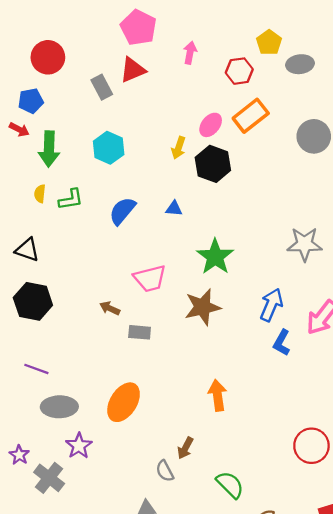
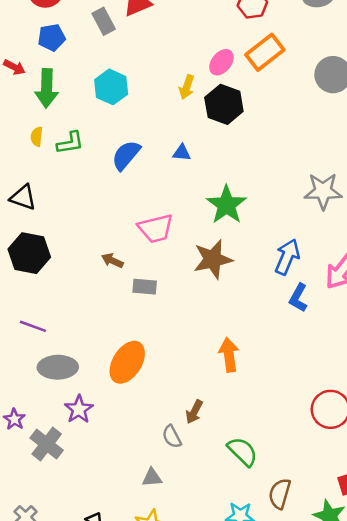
blue pentagon: (31, 101) -> (52, 37), moved

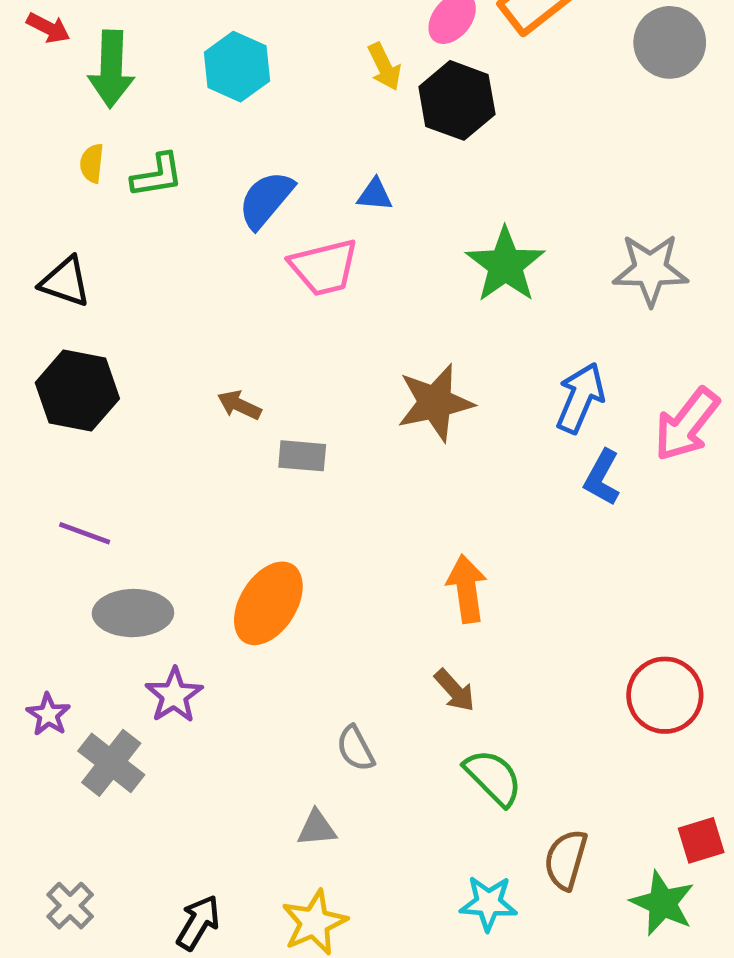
yellow arrow: (187, 87) -> (384, 67), turned -45
green star: (226, 205) -> (505, 265), moved
pink trapezoid: (156, 228) -> (324, 267), moved
brown arrow: (194, 412) -> (455, 690), moved, turned -70

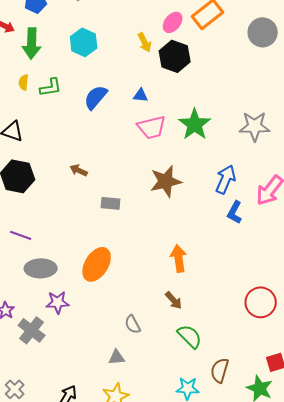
pink trapezoid: (324, 267) -> (152, 127), moved
brown arrow: (239, 405) -> (79, 170), moved
purple star: (174, 695) -> (58, 302), turned 30

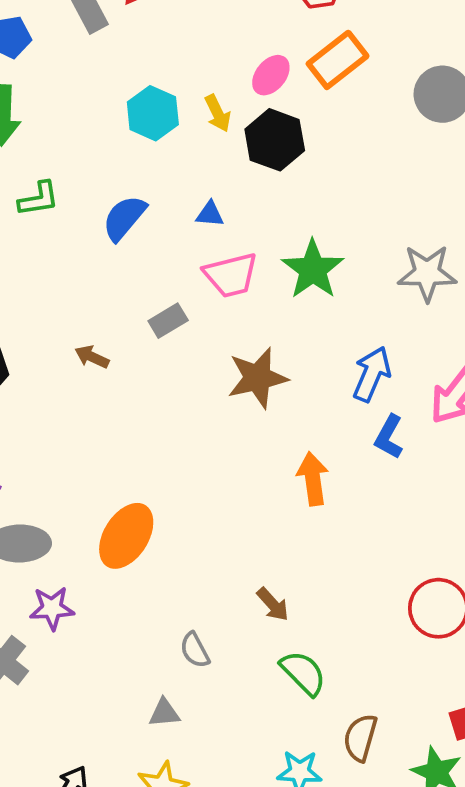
cyan hexagon: (84, 42) -> (153, 113), moved
gray rectangle: (111, 203) -> (168, 321), moved, turned -36
orange arrow: (179, 258) -> (313, 479), moved

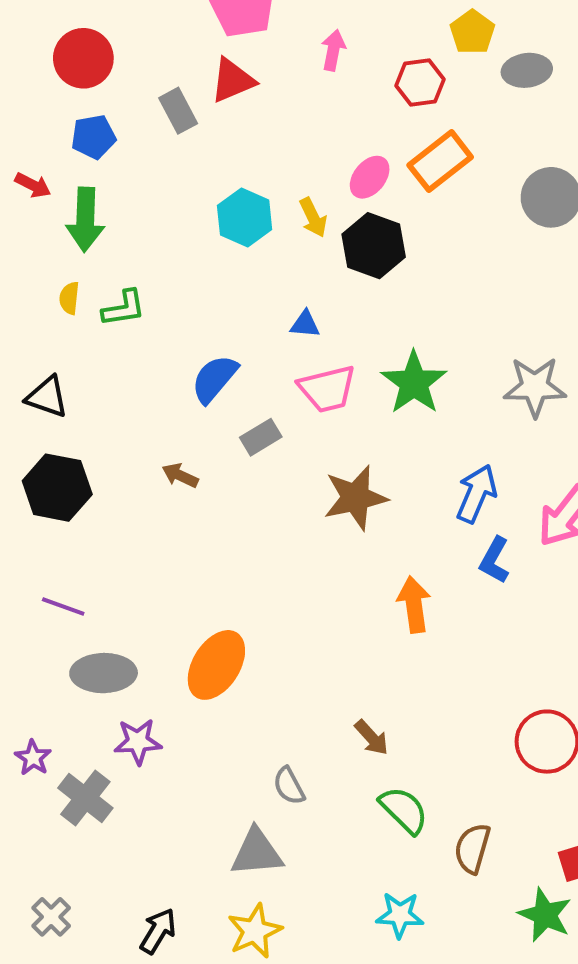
blue semicircle: (124, 218) -> (214, 379), moved
gray triangle: (164, 713) -> (257, 852), size x1.6
brown semicircle: (360, 738) -> (472, 848), moved

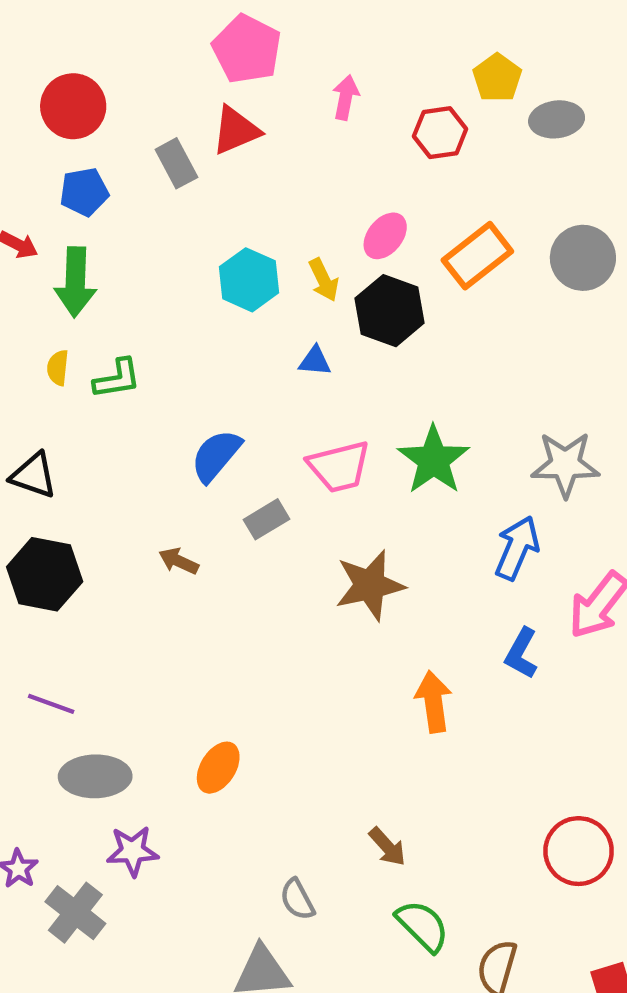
orange rectangle: (440, 161) -> (477, 256), moved
blue triangle: (305, 324) -> (315, 361), moved
blue arrow: (476, 494) -> (517, 548), moved
orange ellipse: (216, 665) -> (218, 768), size x0.7

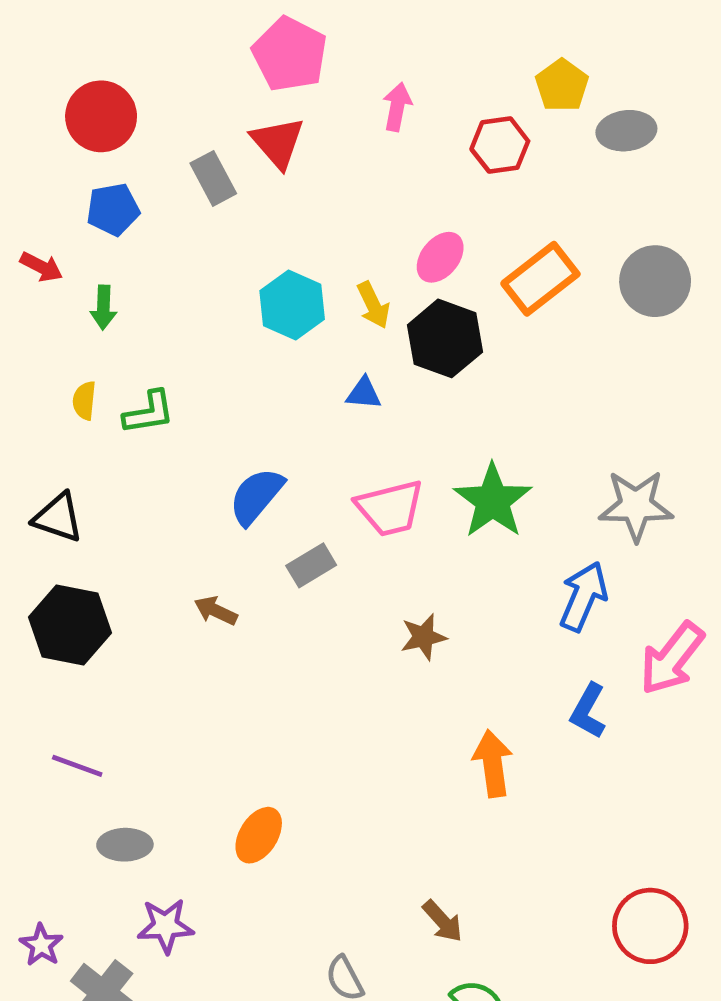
red triangle: (236, 130) -> (278, 143), turned -48
green arrow: (75, 282) -> (103, 307), size x0.6
brown star: (370, 585) -> (423, 637), size x0.6
gray ellipse: (95, 776) -> (125, 845), size x0.7

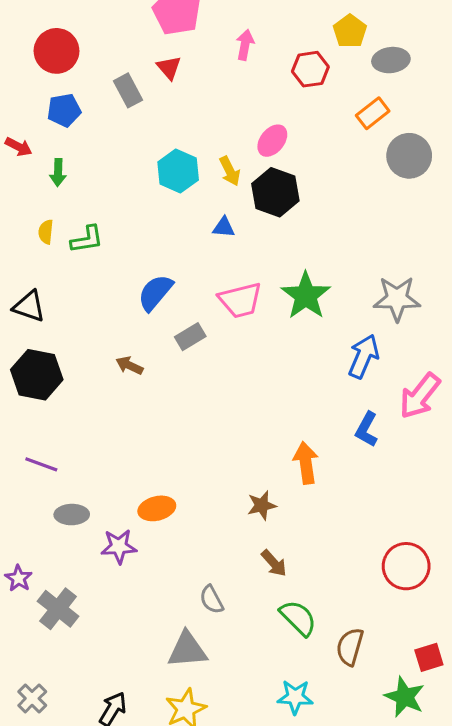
red triangle: (278, 143) -> (169, 68), size x0.7
orange rectangle: (540, 279) -> (373, 113), moved, size x0.7
brown star: (423, 637) -> (262, 505), moved
orange ellipse: (259, 835) -> (157, 508), turned 44
purple star: (166, 926) -> (119, 546), moved

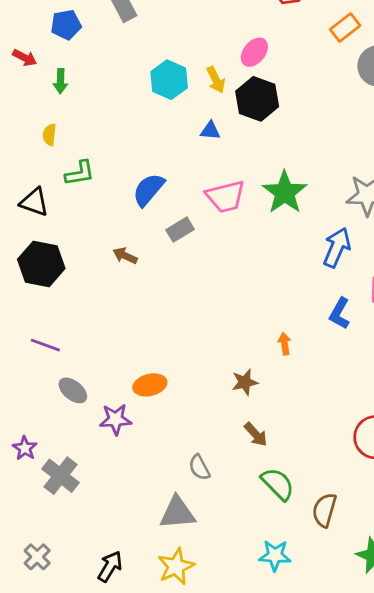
green L-shape: (87, 239) -> (80, 173), moved
orange arrow: (306, 463) -> (285, 344), size x0.6
gray ellipse: (72, 515) -> (73, 390), turned 40

